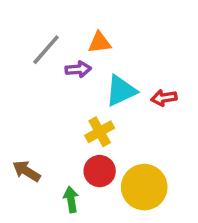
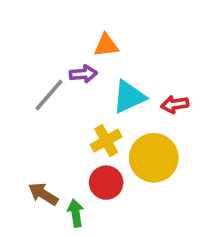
gray line: (46, 50) -> (49, 95), moved
brown arrow: (26, 171) -> (43, 194), moved
yellow circle: (144, 187) -> (154, 158), moved

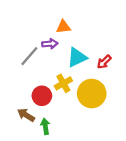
red arrow: (175, 104) -> (104, 62), turned -35
red circle: (106, 183) -> (42, 96), moved

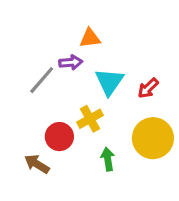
cyan triangle: (77, 57) -> (109, 82), turned -30
yellow circle: (92, 94) -> (153, 138), moved
green arrow: (45, 126) -> (108, 159), moved

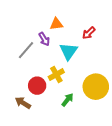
purple arrow: (71, 62) -> (44, 39), turned 64
red arrow: (148, 88) -> (89, 33), moved
green arrow: (108, 159) -> (67, 100), turned 48

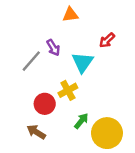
orange triangle: (56, 24) -> (70, 15), moved
yellow circle: (96, 87) -> (107, 133), moved
brown arrow: (23, 103) -> (36, 132), moved

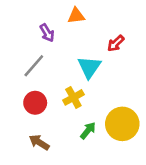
purple arrow: (53, 48) -> (47, 33), moved
red circle: (45, 104) -> (35, 103), moved
yellow circle: (107, 133) -> (122, 124), moved

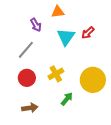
cyan triangle: (89, 67) -> (66, 37), moved
yellow circle: (122, 124) -> (93, 80), moved
brown arrow: (39, 142) -> (30, 108), turned 140

